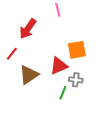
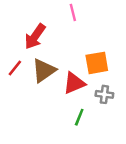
brown triangle: (29, 75) -> (44, 70), moved
gray cross: (76, 80) -> (104, 94), moved

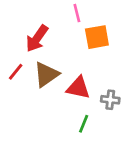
orange square: (97, 63) -> (97, 37), moved
red triangle: (74, 83) -> (78, 88), turned 35

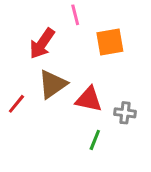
pink line: (77, 13) -> (75, 15), moved
red line: (16, 72) -> (16, 104), moved

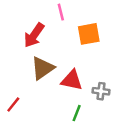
red line: (16, 104) -> (13, 105), moved

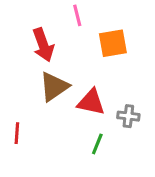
red arrow: (34, 35) -> (43, 45), turned -55
red line: (13, 105) -> (17, 133), turned -35

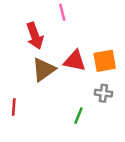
orange square: (113, 43) -> (105, 61), moved
red triangle: (91, 102) -> (75, 61), moved

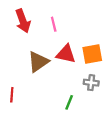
pink line: (62, 12) -> (54, 24), moved
red arrow: (35, 36) -> (23, 21), moved

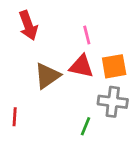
pink line: (54, 24) -> (87, 35), moved
gray cross: (91, 83) -> (113, 102), size x1.5

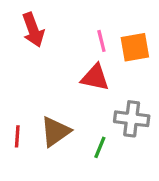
orange square: (114, 66) -> (135, 47), moved
brown triangle: (47, 76) -> (55, 132), moved

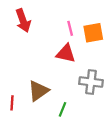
red line: (17, 136) -> (12, 103), moved
green line: (100, 147) -> (62, 109), moved

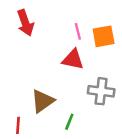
red line: (12, 103) -> (18, 125), moved

